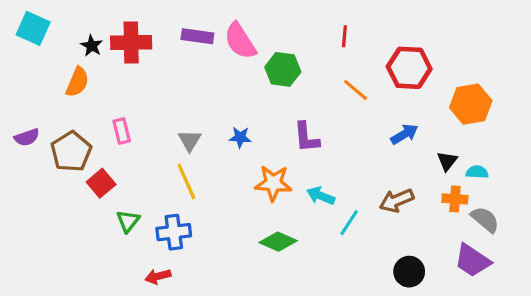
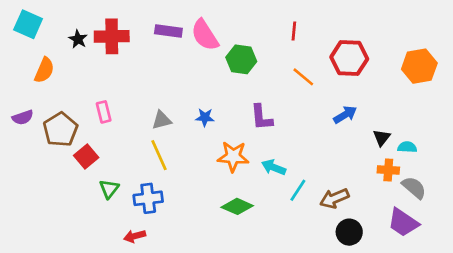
orange semicircle: (77, 82) -> (44, 70), moved
orange hexagon: (471, 104) -> (419, 66), moved
gray triangle: (190, 140) -> (162, 120), turned 45
brown arrow: (397, 201) -> (334, 198), moved

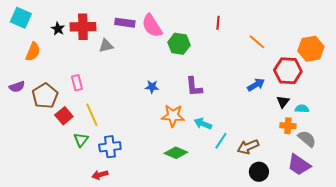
red hexagon: (349, 58) -> (288, 71), moved
orange line: (303, 77) -> (257, 42), moved
gray triangle: (162, 120) -> (106, 46), moved
yellow line: (159, 155) -> (92, 115), moved

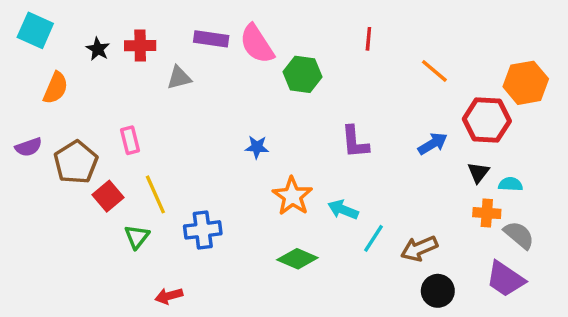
red cross: (83, 27) -> (140, 46), size x0.7
purple L-shape: (194, 87) -> (355, 142), moved
orange star: (173, 116) -> (292, 196), turned 30
blue cross: (110, 147) -> (203, 230), moved

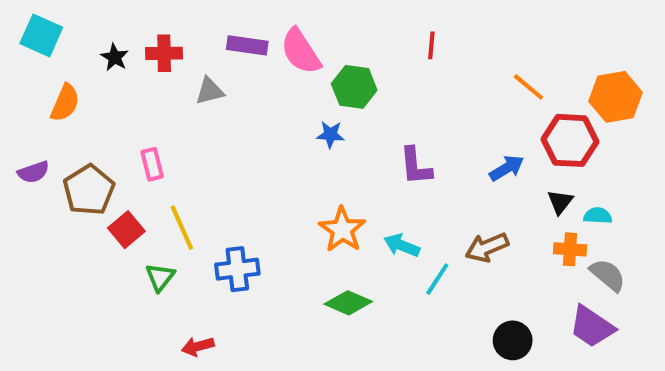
orange line: (434, 71) -> (528, 87), moved
blue star: (257, 147) -> (330, 134), moved
brown arrow: (419, 249) -> (487, 247), moved

